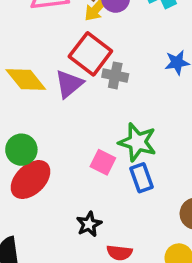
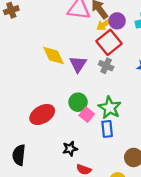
red square: (90, 54) -> (109, 42), moved
purple triangle: (69, 84) -> (78, 64), turned -30
green circle: (21, 150) -> (78, 102), moved

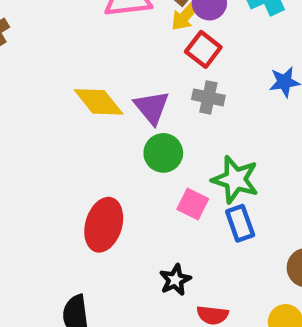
red square: (109, 42) -> (203, 49), size x0.7
green circle: (78, 102) -> (163, 153), moved
red ellipse: (42, 114) -> (104, 225), turned -30

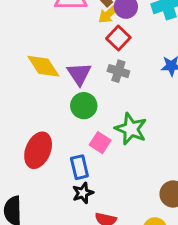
blue rectangle: (240, 223) -> (79, 167), moved

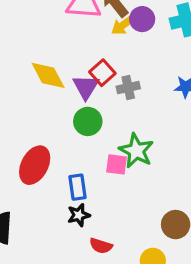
red square: (118, 38) -> (102, 73), moved
gray cross: (118, 71) -> (128, 88), turned -35
pink square: (100, 143) -> (116, 164), moved, turned -30

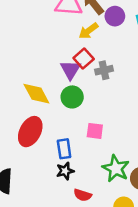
yellow arrow: (123, 25) -> (88, 31), moved
yellow diamond: (48, 75) -> (36, 94), moved
green star: (136, 151) -> (116, 168), moved

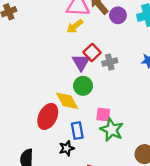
yellow arrow: (88, 31) -> (75, 26), moved
yellow diamond: (36, 94) -> (67, 101), moved
green star: (116, 168) -> (112, 130), moved
black star: (65, 171) -> (67, 148), moved

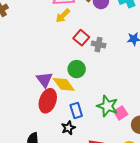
purple triangle: (81, 62) -> (44, 80), moved
gray cross: (110, 62) -> (99, 45), turned 32
pink square: (103, 114) -> (121, 113), moved, turned -32

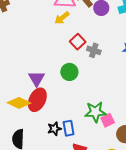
yellow diamond: (64, 84) -> (19, 103), moved, turned -35
green star: (107, 106) -> (95, 112), turned -30
blue rectangle: (76, 110) -> (69, 128), moved

